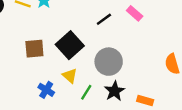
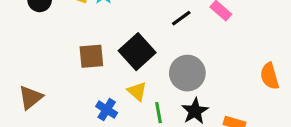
green line: (86, 92) -> (158, 113), turned -42

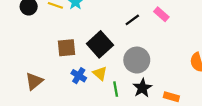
brown triangle: (30, 97) -> (34, 81), moved
blue cross: (107, 110) -> (79, 76), moved

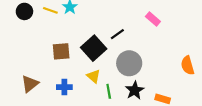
black line: (132, 20) -> (117, 34), moved
blue cross: (79, 76) -> (64, 87), moved, turned -32

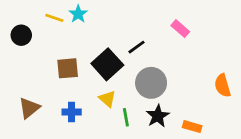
black circle: (24, 11) -> (21, 35), moved

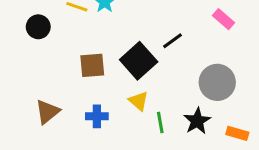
gray circle: (151, 83) -> (217, 82), moved

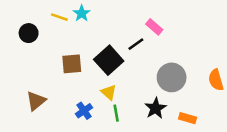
pink rectangle: (223, 19) -> (154, 27), moved
blue cross: (97, 116) -> (84, 111), moved, turned -35
green line: (160, 122) -> (116, 113), moved

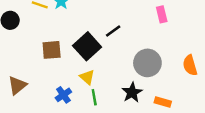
pink rectangle: (154, 27) -> (162, 14), moved, turned 35

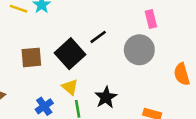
gray circle: (147, 63) -> (139, 50), moved
black star: (132, 93) -> (106, 97), moved

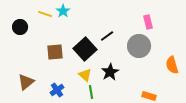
black star: (106, 97) -> (110, 72), moved
blue cross: (44, 106) -> (57, 90), moved

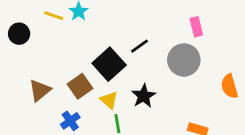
brown square: (55, 52) -> (80, 86), moved, turned -30
brown triangle: (26, 82) -> (40, 90), moved

